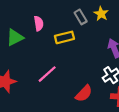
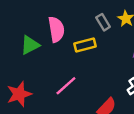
pink semicircle: (39, 23) -> (56, 29), size x1.5

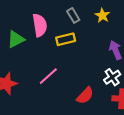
gray rectangle: (103, 22) -> (73, 15), moved

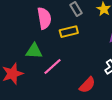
green triangle: (16, 39) -> (34, 51), moved, turned 30

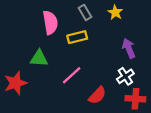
pink line: (52, 66) -> (72, 75), moved

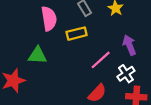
pink line: (72, 75) -> (101, 60), moved

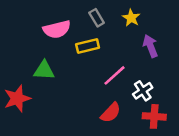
pink semicircle: (49, 19) -> (57, 29), turned 85
purple arrow: (129, 45) -> (150, 46), moved

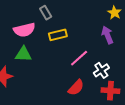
gray rectangle: (97, 18) -> (46, 13), moved
yellow star: (131, 18) -> (115, 13), moved
pink semicircle: (57, 29) -> (24, 30), moved

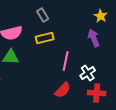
gray rectangle: (46, 13) -> (43, 15), moved
pink line: (79, 58) -> (66, 61), turned -36

